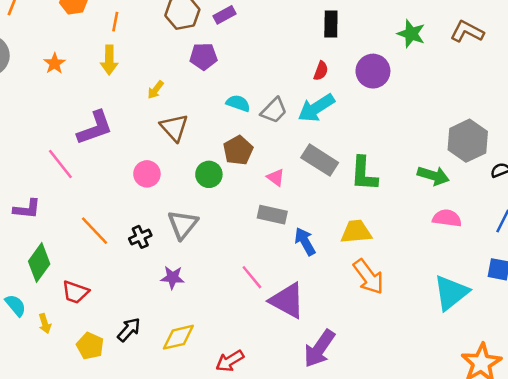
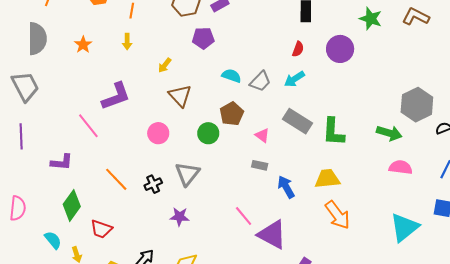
yellow arrow: (109, 60) -> (127, 42), size x0.7
cyan arrow: (316, 108) -> (294, 79), size x0.7
gray rectangle: (272, 215) -> (260, 165), size x0.7

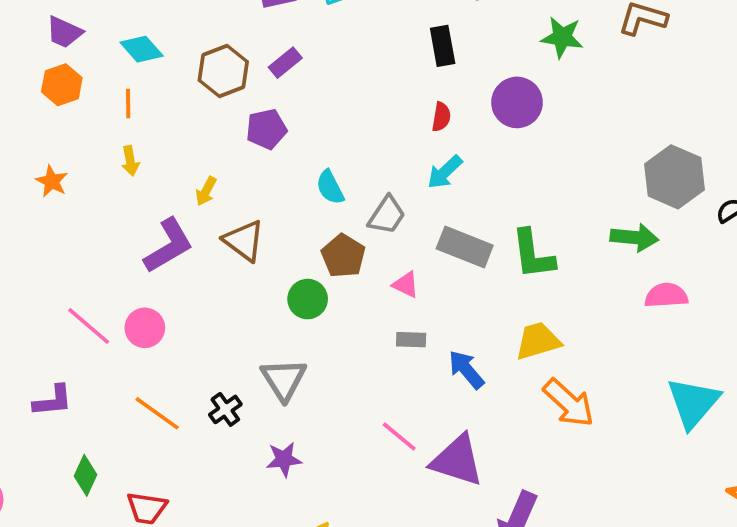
cyan semicircle: (231, 76) -> (330, 187), turned -126
gray trapezoid: (260, 81) -> (387, 215), moved
purple L-shape: (116, 96) -> (168, 246), moved
pink circle: (158, 133) -> (145, 328), moved
green diamond: (72, 205) -> (86, 475), size x0.7

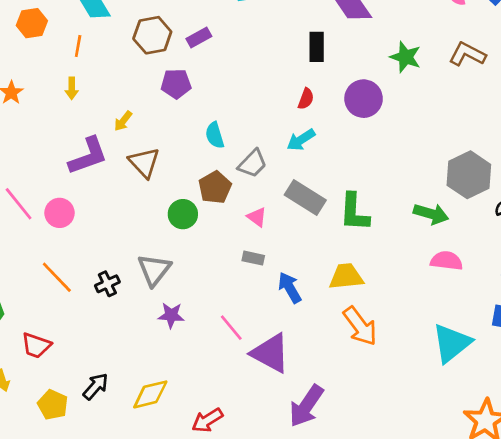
purple star: (284, 459) -> (171, 315), moved

